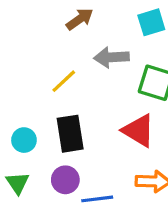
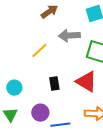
black rectangle: (70, 134) -> (54, 84), moved, size x0.6

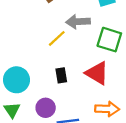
yellow line: (39, 51) -> (57, 38), moved
cyan circle: (14, 88) -> (16, 80), size x1.5

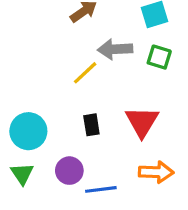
green square: (109, 40) -> (159, 57), moved, size x0.7
red triangle: (97, 73) -> (142, 122), turned 30

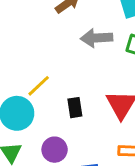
yellow line: (85, 73) -> (39, 86), moved

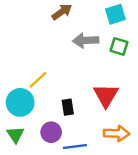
black rectangle: (75, 108) -> (68, 107), moved

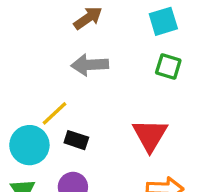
gray arrow: (86, 40) -> (90, 65), moved
black rectangle: (68, 107) -> (76, 140), moved, turned -63

